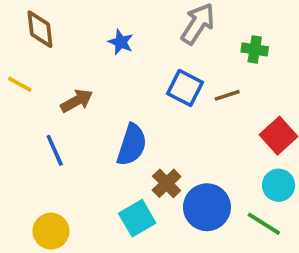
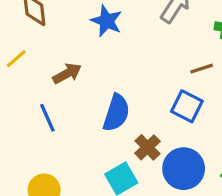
blue star: (121, 42) -> (106, 21), size x1.4
yellow line: (20, 84) -> (16, 59), turned -70
blue square: (185, 88) -> (187, 106), moved

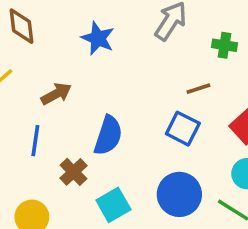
blue line: (47, 118) -> (35, 141), turned 32
brown cross: (147, 147) -> (74, 172), moved

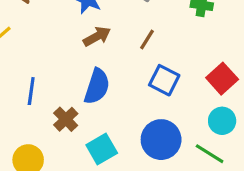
brown line: (198, 89) -> (147, 39), moved, turned -40
brown arrow: (56, 94) -> (97, 36), moved

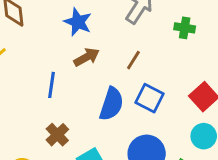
blue semicircle: (97, 86) -> (111, 104), moved
blue line: (31, 91) -> (51, 85), moved

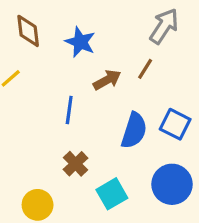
blue star: (78, 22) -> (80, 42), moved
brown line: (133, 60) -> (145, 69), moved

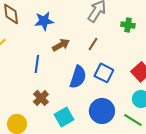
blue star: (80, 42) -> (44, 21), turned -30
brown line: (145, 69) -> (93, 44), moved

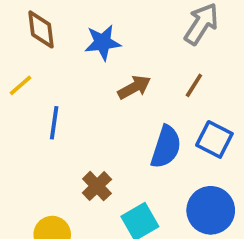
blue line: (37, 64) -> (54, 123), moved

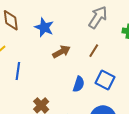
blue star: (103, 42) -> (44, 27), turned 30
blue semicircle: (166, 147) -> (79, 84), size x0.7

